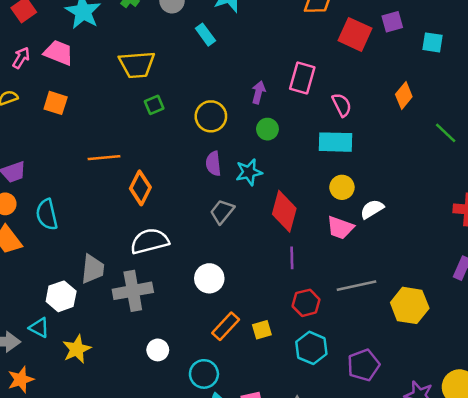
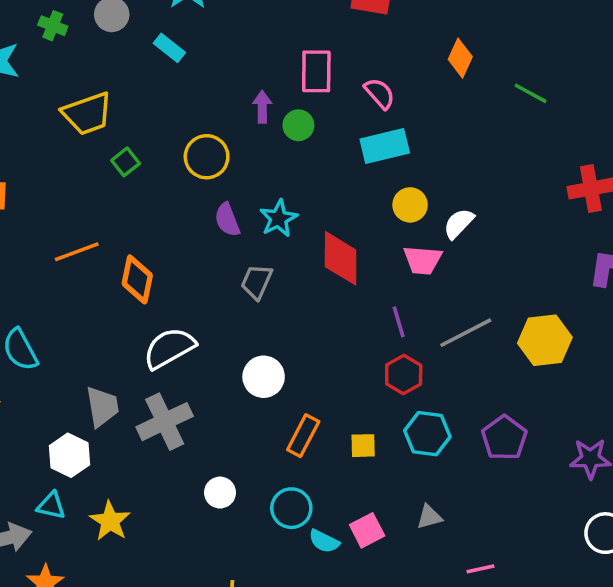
green circle: (267, 129) -> (298, 125), moved
purple line: (292, 258) -> (399, 322), moved
yellow square: (262, 330) -> (363, 446), moved, turned 30

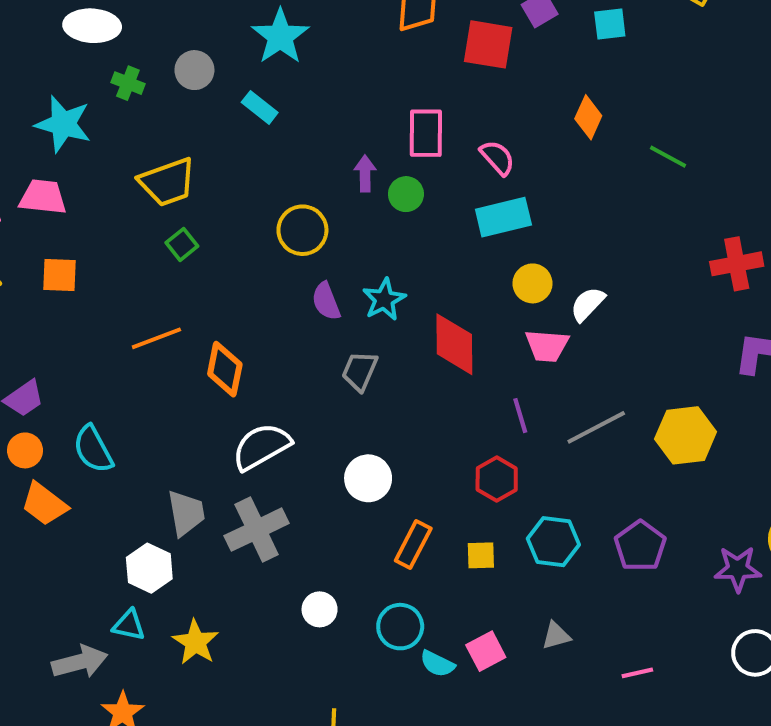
green square: (126, 162) -> (182, 244), moved
red hexagon: (404, 375) -> (497, 479), moved
pink line: (480, 569) -> (637, 673), moved

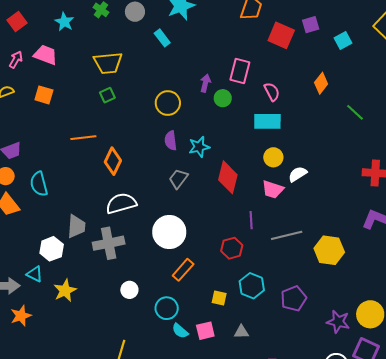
cyan square: (610, 24) -> (343, 40), turned -36
cyan star: (63, 124) -> (64, 22), size x0.7
white circle: (368, 478) -> (169, 232), size x1.4
yellow square: (481, 555) -> (219, 298), moved

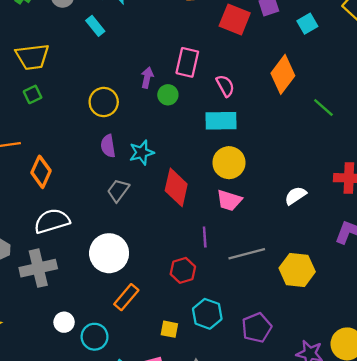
orange diamond: (321, 83) -> (283, 74), size x1.5
yellow circle: (273, 157) -> (229, 163), size x1.4
white semicircle: (298, 174) -> (296, 196), moved
cyan circle: (167, 308) -> (95, 337), moved

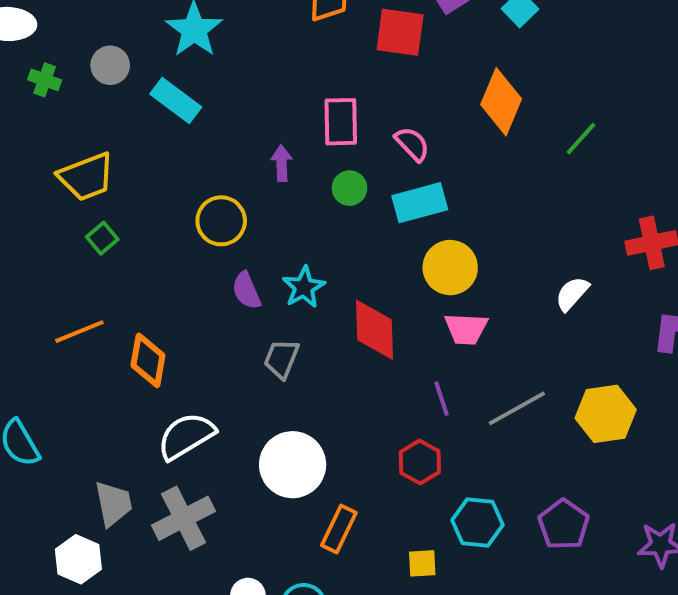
cyan rectangle: (95, 26) -> (176, 100), size x1.4
green circle: (168, 95) -> (350, 188), moved
green line: (323, 107) -> (581, 139), turned -75

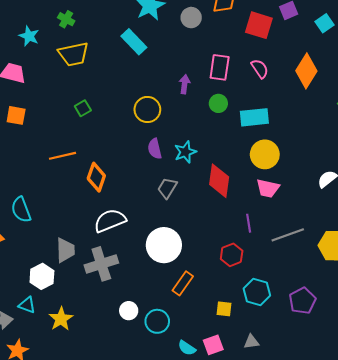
gray circle: (110, 65) -> (191, 18), moved
pink semicircle: (412, 144) -> (260, 69), moved
yellow trapezoid: (86, 177) -> (73, 54), moved

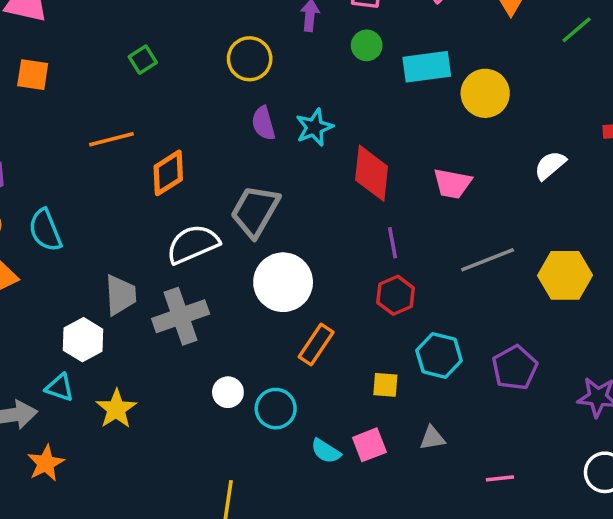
yellow circle: (265, 154) -> (485, 93), moved
orange diamond: (96, 177) -> (168, 173), turned 40
gray trapezoid: (167, 188) -> (255, 211), moved, size x1.5
purple line: (249, 223) -> (393, 243), moved

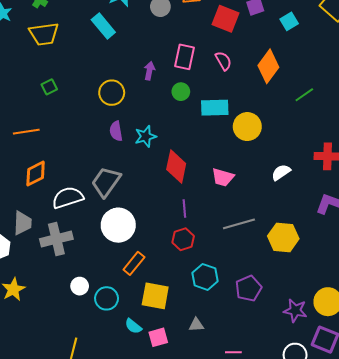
orange diamond: (168, 173) -> (36, 173), moved
yellow square: (385, 385) -> (155, 296), moved, size x1.8
pink square: (369, 445) -> (158, 337), moved

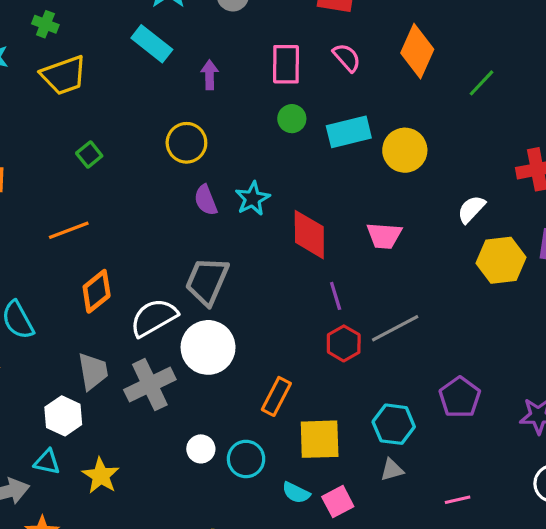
purple arrow: (149, 71) -> (210, 75), moved
gray line: (239, 224) -> (395, 328), moved
white circle: (118, 225) -> (208, 347), moved
yellow hexagon: (283, 237) -> (501, 260), moved
cyan hexagon: (205, 277) -> (394, 424), moved

